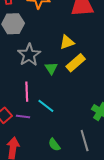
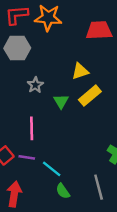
gray star: (29, 55) -> (35, 85), size x0.6
cyan line: (46, 106) -> (52, 169), moved

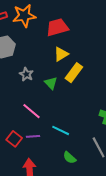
red trapezoid: (99, 30) -> (57, 27), moved
pink line: (32, 128) -> (32, 111), turned -36
cyan line: (52, 169) -> (61, 130), moved

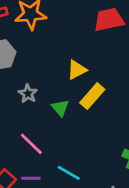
red trapezoid: (57, 27) -> (109, 20), moved

